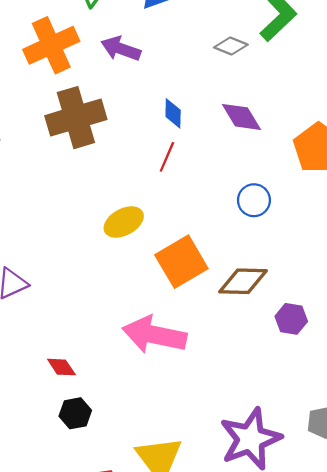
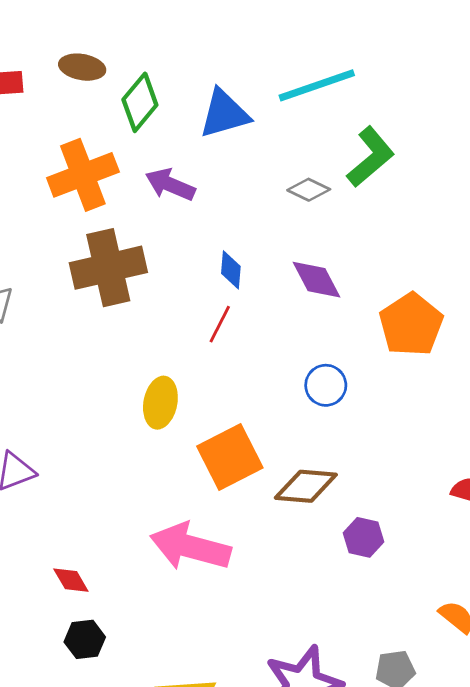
yellow ellipse: (124, 222) -> (160, 403), turned -54

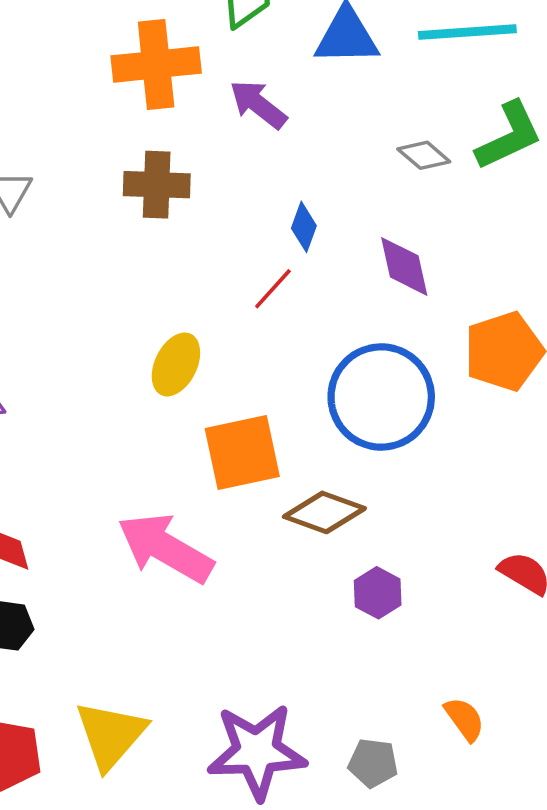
brown cross: (108, 268) -> (157, 185), size x0.7
blue circle: (326, 385) -> (381, 397), size x2.0

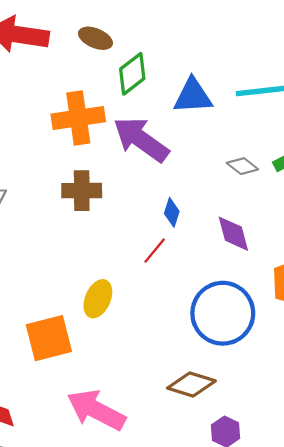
purple arrow: (258, 104) -> (141, 139), size x1.6
orange square: (242, 453) -> (49, 338), moved

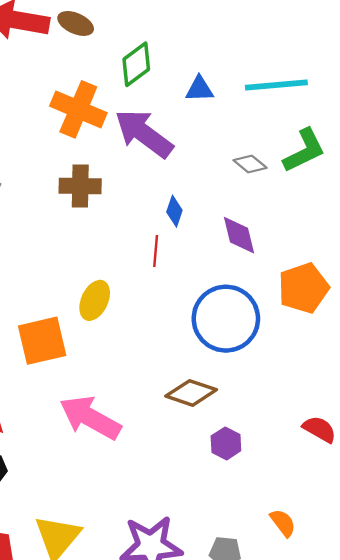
brown ellipse: (95, 38) -> (76, 23), moved
blue triangle: (193, 96) -> (199, 89), size x0.7
orange cross: (78, 118) -> (78, 109), turned 30
red line: (155, 251) -> (156, 251), turned -36

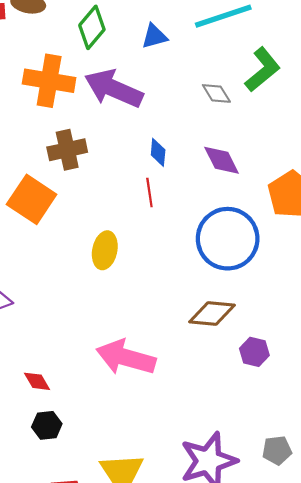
gray diamond: (250, 164) -> (216, 93), turned 32
orange square: (42, 341) -> (32, 199), moved, turned -30

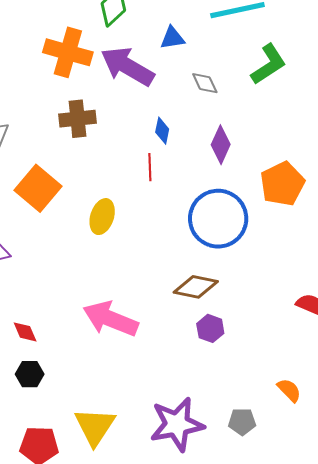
blue triangle: (154, 36) -> (172, 38), moved
gray diamond: (216, 93) -> (205, 83), moved
purple diamond: (222, 160) -> (221, 145), turned 45
orange square: (32, 199) -> (38, 188), moved
purple hexagon: (254, 352) -> (210, 328), moved

